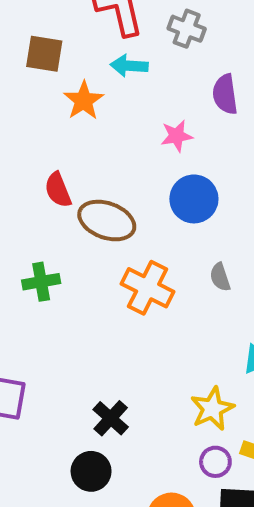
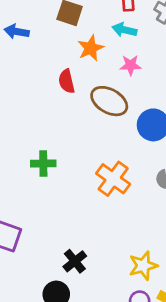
pink star: (177, 136) -> (130, 65), moved
red semicircle: (58, 190) -> (67, 81), moved
brown ellipse: (107, 221) -> (109, 101), moved

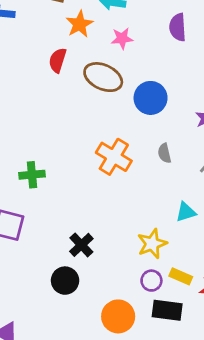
red semicircle: (67, 81) -> (58, 60), turned 35
green cross: (43, 163) -> (32, 175), moved

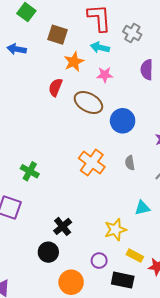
green cross: (32, 175) -> (30, 171), turned 30
purple circle: (151, 281) -> (99, 261), moved
orange circle: (118, 316) -> (71, 282), moved

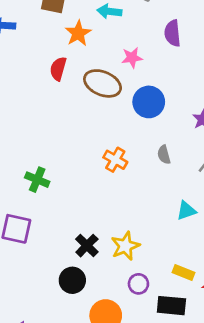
pink star: (105, 75) -> (132, 58), moved
orange cross: (92, 163) -> (115, 160), size x0.7
yellow star: (115, 230) -> (125, 246), moved

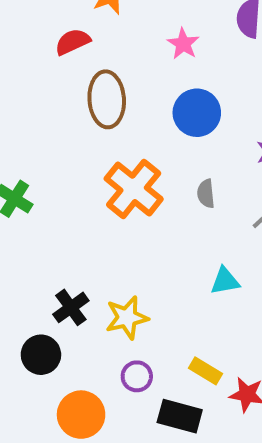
pink star: (132, 58) -> (183, 44), turned 30
red semicircle: (58, 69) -> (73, 42), turned 40
brown ellipse: (103, 83) -> (107, 99), moved, turned 54
orange cross: (115, 160) -> (134, 189), size x1.6

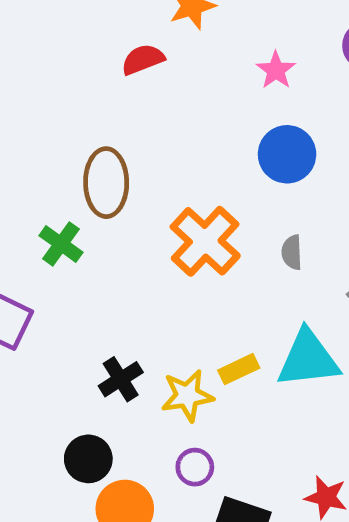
brown ellipse: (107, 99) -> (106, 183), moved
cyan triangle: (225, 281) -> (308, 359), size x1.8
black circle: (41, 355) -> (88, 459), moved
yellow rectangle: (205, 371) -> (239, 369), moved, turned -60

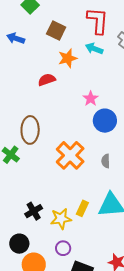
pink star: (276, 70) -> (91, 99), moved
yellow rectangle: (239, 369) -> (82, 208), turned -42

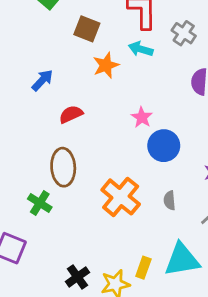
blue arrow: (16, 38) -> (42, 80), moved, turned 120
red semicircle: (47, 80) -> (71, 114), moved

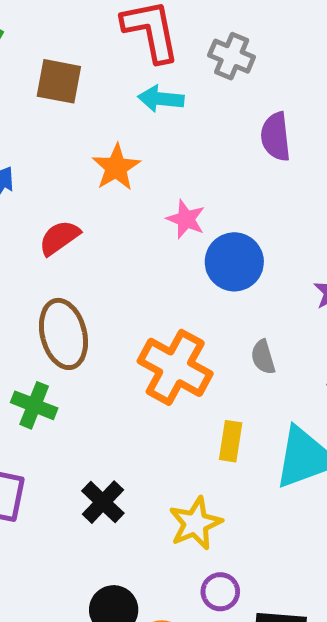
orange star: (106, 65) -> (116, 167), moved
yellow rectangle: (143, 268) -> (231, 441), moved
black cross: (77, 277) -> (103, 502), moved

